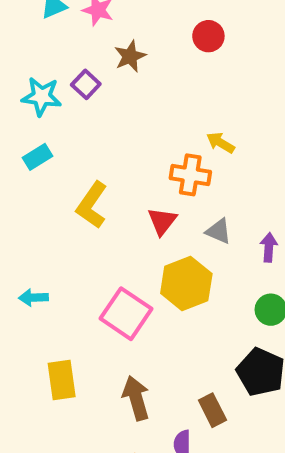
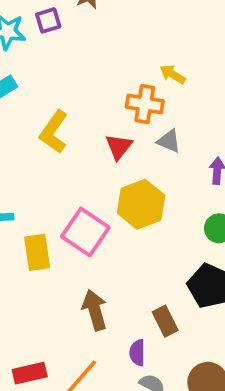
purple square: (86, 84) -> (48, 20), turned 30
gray triangle: (218, 231) -> (169, 141), moved
yellow rectangle: (62, 380) -> (37, 252), moved

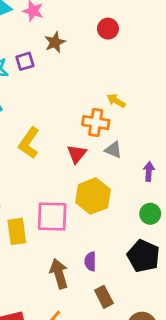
pink square: (85, 232) -> (52, 216), turned -32
brown rectangle: (165, 321) -> (104, 297), moved
purple semicircle: (137, 353) -> (90, 261), moved

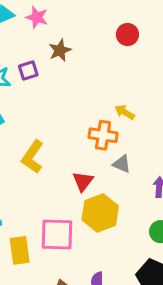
red circle: (108, 29) -> (127, 35), moved
red triangle: (77, 154) -> (83, 181), moved

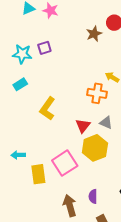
brown star: (60, 50) -> (94, 34), moved
gray triangle: (122, 164) -> (106, 123), moved
pink square: (57, 234) -> (65, 163), turned -35

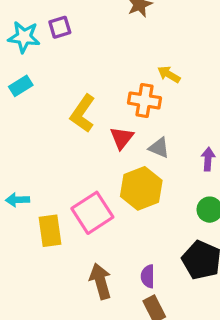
yellow L-shape: (47, 109) -> (83, 113), moved
red triangle: (83, 126) -> (122, 138), moved
purple semicircle: (93, 196) -> (148, 276), moved

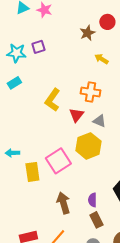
yellow arrow: (169, 74) -> (101, 59), moved

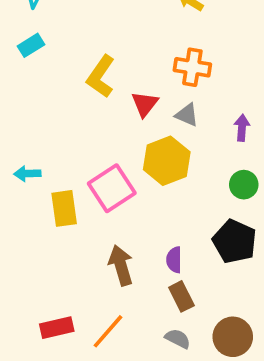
orange cross: (90, 92) -> (192, 67), moved

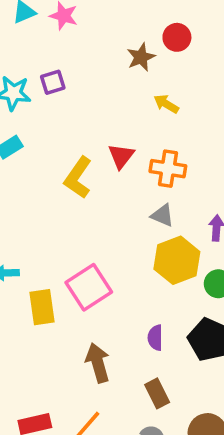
red triangle: (145, 104) -> (121, 156), moved
yellow hexagon: (167, 161) -> (177, 260), moved
purple semicircle: (174, 260) -> (155, 338), moved

